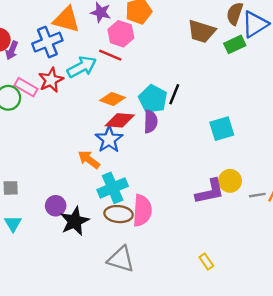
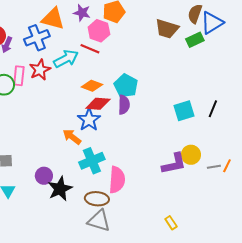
pink rectangle: (26, 87) -> (19, 76), turned 66
black line: (174, 94) -> (213, 109), moved
brown ellipse: (119, 214) -> (97, 199), moved

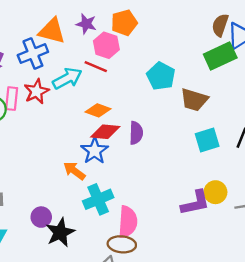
brown trapezoid: (167, 29) -> (194, 100), moved
green rectangle: (195, 40) -> (220, 56), size x1.5
cyan pentagon: (126, 86) -> (161, 76), moved
brown ellipse: (97, 199) -> (122, 244), moved

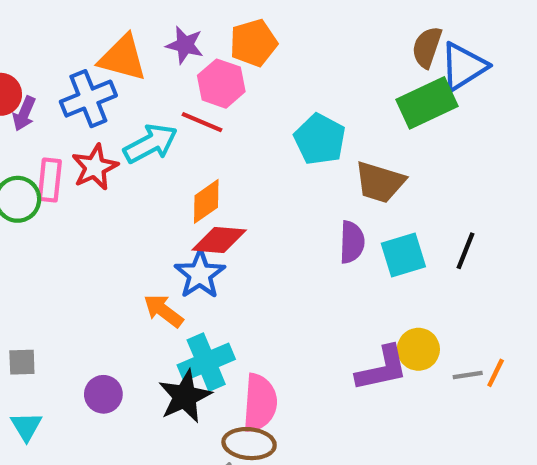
orange diamond: (98, 110) -> (206, 201), turned -55
purple semicircle: (136, 133) -> (352, 242), moved
black star: (60, 232) -> (185, 396), moved

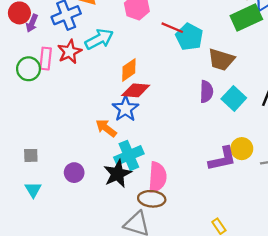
red line: (202, 122) -> (172, 28), moved
cyan square: (403, 255) -> (234, 98), turned -30

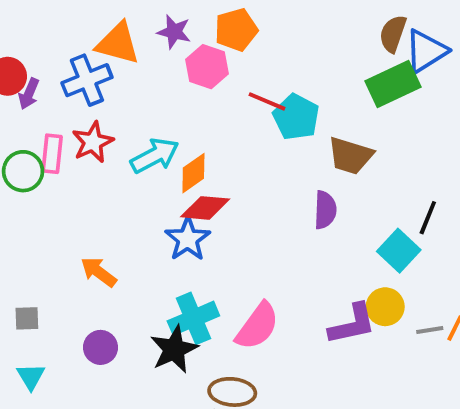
cyan arrow: (99, 39) -> (155, 156), moved
cyan square: (234, 98) -> (399, 251), moved
orange arrow: (106, 128) -> (99, 272), moved
pink semicircle: (157, 177) -> (257, 326), moved, turned 32

